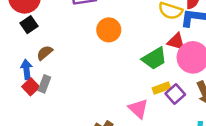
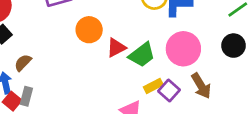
red triangle: (176, 42) -> (116, 48), moved, turned -36

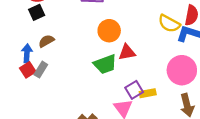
green trapezoid: (142, 55) -> (105, 64), moved
purple square: (169, 90) -> (134, 90), moved

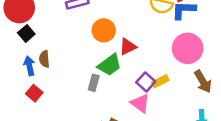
brown semicircle: (46, 41) -> (44, 59), turned -49
blue arrow: (27, 53) -> (29, 66), moved
gray rectangle: (41, 70) -> (94, 83), moved

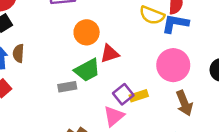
gray rectangle: (94, 83) -> (67, 87), turned 56
pink triangle: (140, 103) -> (114, 116), turned 35

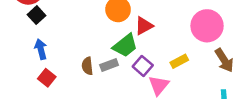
brown semicircle: (18, 53) -> (87, 66), moved
purple square: (123, 94) -> (143, 66), moved

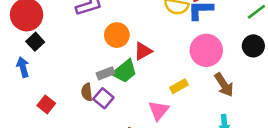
blue arrow: (41, 49) -> (23, 67), moved
gray rectangle: (109, 65) -> (105, 73), moved
purple square: (143, 66) -> (103, 98), moved

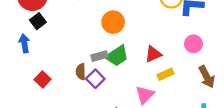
pink circle: (206, 50) -> (193, 44), size x0.6
red triangle: (143, 51) -> (153, 54), moved

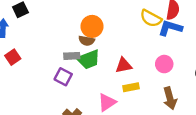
brown semicircle: (81, 72) -> (87, 41), moved, turned -91
red square: (43, 79) -> (13, 57), moved
purple square: (95, 79) -> (63, 77), turned -30

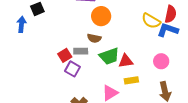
orange circle: (92, 26) -> (101, 16), moved
red square: (13, 57) -> (65, 55), moved
green trapezoid: (89, 59) -> (109, 56), moved

